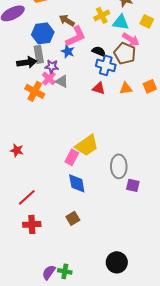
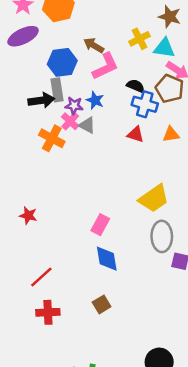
blue star: (68, 51) -> (95, 100), moved
yellow trapezoid: (87, 145) -> (154, 198), moved

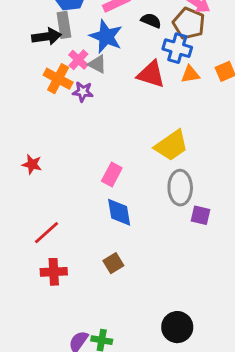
blue star: (95, 100) -> (106, 37), size x1.6
blue cross: (145, 104) -> (177, 48), moved
purple star: (74, 106) -> (83, 92), moved
red triangle: (136, 134) -> (151, 74), size x1.5

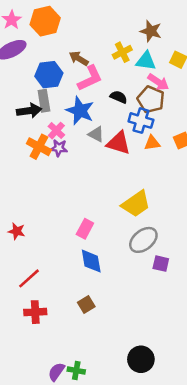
gray triangle: (97, 64) -> (96, 134), moved
purple star: (83, 92) -> (59, 148), moved
red star: (32, 164) -> (17, 231), moved
gray ellipse: (180, 188) -> (143, 240), turned 52

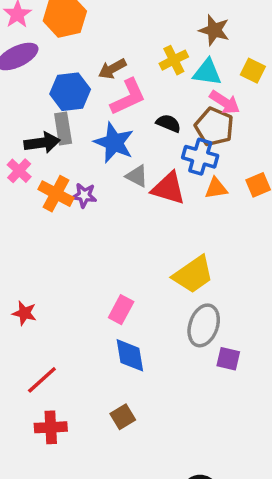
brown arrow: (79, 58) -> (112, 69), turned -60
pink cross: (56, 131) -> (19, 171), moved
gray ellipse: (143, 240) -> (204, 325), turned -32

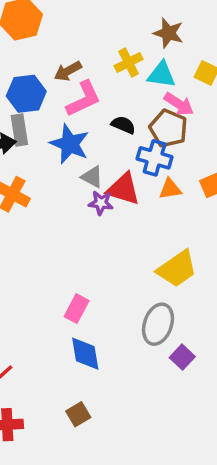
purple star: (84, 195) -> (101, 203), moved
yellow trapezoid: (193, 274) -> (177, 269), moved
purple square: (228, 359) -> (182, 357), turned 30

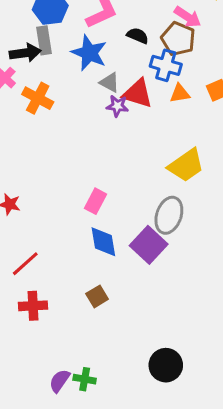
purple square: (182, 357) -> (149, 245), moved, size x1.6

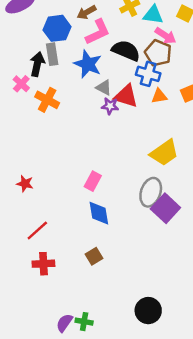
black semicircle: (138, 36) -> (126, 51), size x1.6
black arrow: (25, 53) -> (37, 64), turned -70
purple square: (149, 245) -> (165, 208), moved

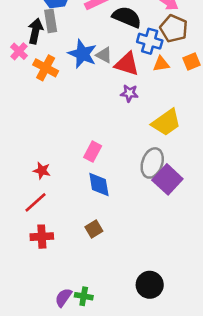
brown pentagon: (158, 53) -> (174, 28), moved
blue star: (88, 64) -> (82, 54), moved
purple star: (110, 106) -> (129, 93), moved
red star: (25, 184) -> (42, 171), moved

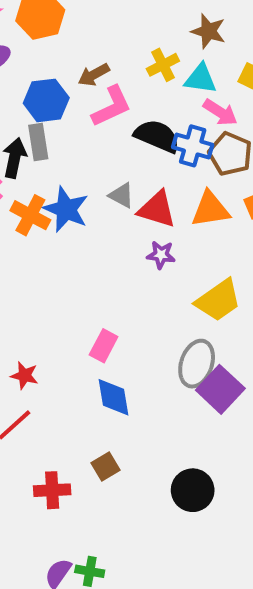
blue cross: (150, 41) -> (193, 146), moved
blue star: (82, 54) -> (66, 209), moved
orange triangle: (161, 64) -> (210, 209), size x1.5
red cross: (42, 237) -> (52, 490), moved
black circle: (150, 285) -> (193, 490), moved

